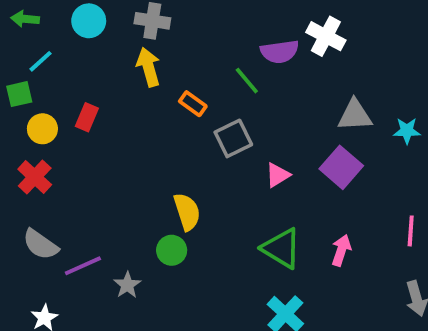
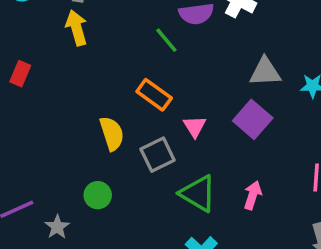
orange rectangle: (193, 104) -> (154, 95), moved, size x1.4
gray square: (233, 138) -> (158, 155), moved
pink triangle: (278, 175) -> (195, 126), turned -30
yellow semicircle: (187, 212) -> (112, 133), moved

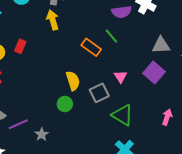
green line: (166, 40) -> (111, 36), moved
orange rectangle: (154, 95) -> (91, 47), moved
green circle: (98, 195) -> (65, 104), moved
pink arrow: (253, 195) -> (167, 117), moved

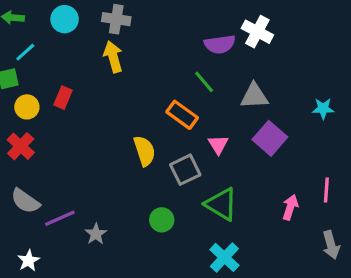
gray triangle: (161, 45) -> (254, 96), moved
orange rectangle: (91, 47) -> (182, 115), moved
green circle: (65, 104) -> (162, 220), moved

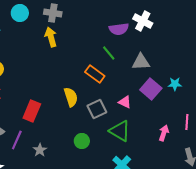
red rectangle: (63, 98) -> (32, 111), moved, size x1.5
cyan star: (323, 109) -> (175, 84), moved
pink triangle: (218, 145) -> (125, 102), moved, turned -32
purple line: (60, 218) -> (17, 140), turned -42

